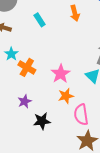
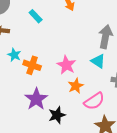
purple star: (25, 101) -> (36, 99), size x1.6
pink semicircle: (81, 114) -> (94, 101), turned -105

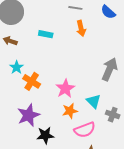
cyan rectangle: (36, 16) -> (46, 34), turned -48
cyan triangle: (98, 61) -> (94, 101), moved

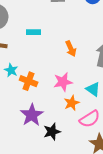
orange arrow: (81, 28) -> (71, 49), moved
pink star: (65, 88) -> (63, 82), turned 30

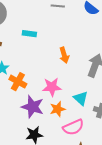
purple star: (32, 115) -> (33, 107), moved, turned -30

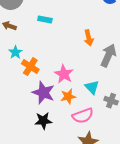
orange arrow: (64, 55) -> (89, 38), moved
pink star: (52, 87) -> (64, 74), turned 30

